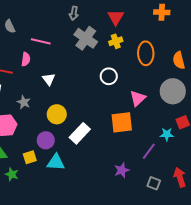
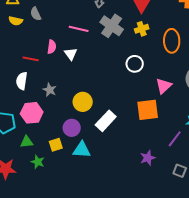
pink line: (41, 41) -> (79, 29), moved
white triangle: (49, 79) -> (71, 54), moved

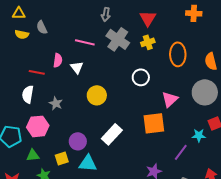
yellow circle: (83, 102) -> (97, 95), moved

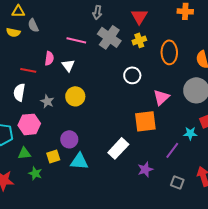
yellow triangle: (19, 13) -> (18, 11), moved
yellow circle: (97, 95) -> (75, 96), moved
white rectangle: (112, 134) -> (118, 148), moved

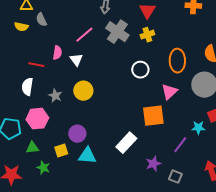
pink line: (76, 40) -> (84, 35), turned -54
orange ellipse: (169, 52) -> (177, 61), moved
gray square: (177, 182) -> (175, 177), moved

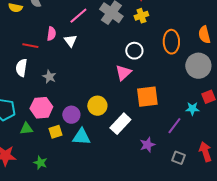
yellow circle: (83, 91) -> (97, 106), moved
pink triangle: (169, 92) -> (123, 73), moved
pink hexagon: (37, 119) -> (41, 108), moved
green star: (43, 168) -> (40, 163), moved
gray square: (175, 177) -> (178, 158), moved

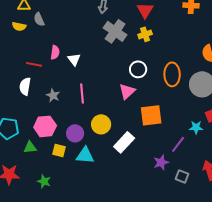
pink line: (78, 16) -> (82, 93), moved, turned -54
orange ellipse: (171, 42) -> (172, 74), moved
yellow square: (55, 132) -> (59, 150), turned 32
purple star: (147, 145) -> (161, 162), moved

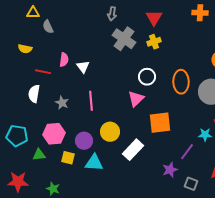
yellow semicircle: (19, 26) -> (25, 49), moved

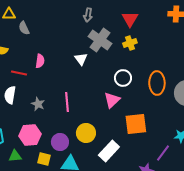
white triangle: (83, 67) -> (81, 59), moved

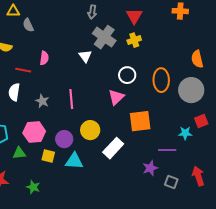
purple line: (163, 153) -> (167, 150), turned 54

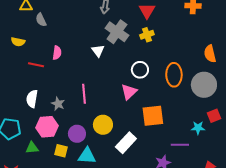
white semicircle: (14, 92) -> (32, 99), moved
gray star: (42, 101) -> (58, 104), moved

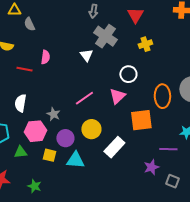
yellow cross: (147, 35) -> (145, 44), moved
orange ellipse: (174, 75) -> (162, 96), moved
pink line: (84, 94) -> (84, 98), moved, turned 60
gray star: (58, 104) -> (53, 114), moved

